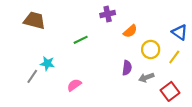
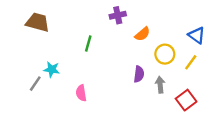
green line: (81, 40) -> (88, 43), turned -48
gray arrow: (146, 77) -> (160, 85), turned 104
pink semicircle: (74, 85) -> (81, 93), turned -64

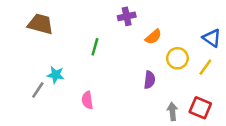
gray arrow: (160, 85) -> (172, 112), moved
red square: (186, 100) -> (200, 108), turned -30

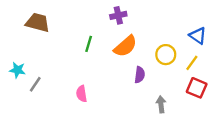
orange semicircle: (153, 37) -> (125, 46), moved, size x1.5
cyan star: (56, 75) -> (17, 70), moved
red square: (200, 108) -> (197, 88), moved

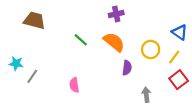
purple cross: (118, 15) -> (116, 14), moved
green line: (89, 44) -> (81, 40), turned -64
orange semicircle: (125, 46) -> (114, 42), turned -100
red square: (197, 88) -> (179, 80), turned 30

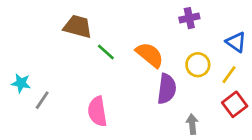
purple cross: (116, 14) -> (189, 18), moved
brown trapezoid: (34, 20) -> (78, 27), moved
purple semicircle: (127, 68) -> (167, 89), size x1.5
pink semicircle: (74, 85) -> (97, 111), size x1.5

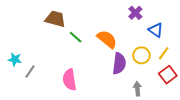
purple cross: (189, 18) -> (135, 13), turned -32
blue triangle: (236, 42) -> (156, 30), moved
yellow circle: (198, 65) -> (141, 55), moved

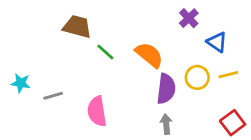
yellow line: (164, 53) -> (228, 75), turned 40
gray line: (30, 72) -> (53, 96), moved, turned 40
red square: (168, 75) -> (233, 123), moved
gray arrow: (137, 89) -> (166, 124), moved

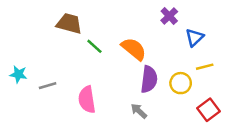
blue triangle: (217, 42) -> (195, 38), turned 42
yellow circle: (197, 77) -> (181, 83), moved
gray arrow: (166, 124) -> (139, 111), moved, turned -42

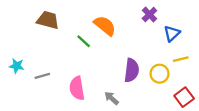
brown trapezoid: (69, 24) -> (48, 20), moved
orange semicircle: (134, 49) -> (105, 26), moved
gray arrow: (139, 111) -> (112, 98), moved

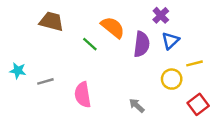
blue triangle: (172, 33) -> (170, 41), moved
purple semicircle: (132, 70) -> (142, 44), moved
gray arrow: (112, 98) -> (137, 106), moved

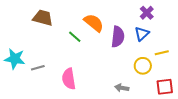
purple cross: (161, 15) -> (147, 13), moved
cyan star: (18, 71) -> (15, 59), size x1.5
red square: (198, 104) -> (165, 87), turned 30
gray arrow: (137, 106) -> (122, 88), moved, turned -32

